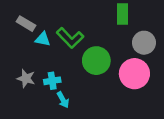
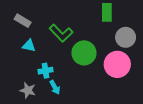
cyan triangle: (43, 39) -> (29, 46), moved
gray star: (26, 78) -> (28, 90), moved

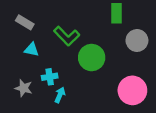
pink circle: (117, 64) -> (132, 90), moved
cyan arrow: (55, 87) -> (60, 95), turned -128
gray star: (28, 90) -> (24, 88), moved

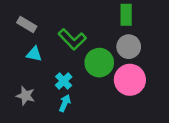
gray circle: (137, 41) -> (129, 47), moved
cyan cross: (50, 77) -> (64, 81), moved, turned -35
pink circle: (132, 90) -> (130, 80), moved

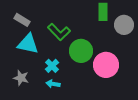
gray circle: (129, 47) -> (124, 25), moved
cyan triangle: (34, 54) -> (28, 44), size x1.6
cyan arrow: (65, 103) -> (53, 84), turned -104

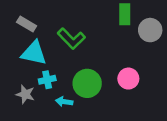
green circle: (81, 51) -> (87, 83), moved
pink circle: (106, 65) -> (128, 79), size x0.7
cyan cross: (52, 66) -> (47, 80), moved, turned 32

